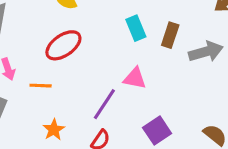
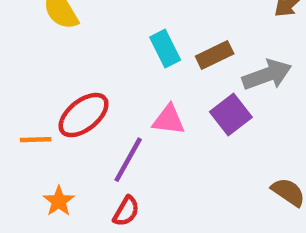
brown rectangle: (170, 35) -> (215, 55), turned 50
red ellipse: (63, 45) -> (84, 115), moved
purple square: (157, 130) -> (231, 115), moved

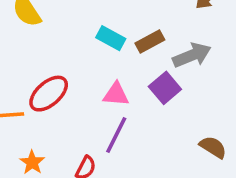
cyan rectangle: (165, 49) -> (111, 38), turned -32
purple line: (128, 160) -> (116, 135), moved

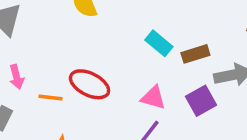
red ellipse: (49, 94) -> (90, 84), turned 57

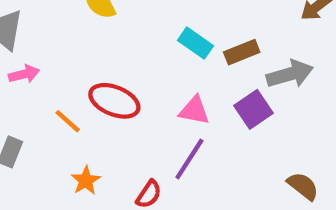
pink arrow: (17, 77) -> (24, 74), moved, turned -85
orange line: (50, 97) -> (68, 121), turned 40

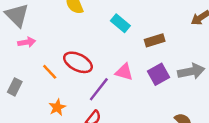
cyan rectangle: (195, 43) -> (120, 23), moved
gray arrow: (290, 74) -> (191, 71), moved
purple line: (189, 159) -> (99, 89), moved

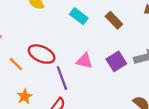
brown rectangle: (155, 40) -> (114, 20), moved, turned 66
purple line: (99, 89) -> (62, 78), turned -55

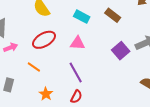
red ellipse: (42, 54) -> (44, 40), moved, turned -45
pink triangle: (84, 61) -> (78, 43), moved

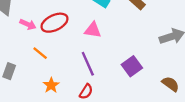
pink arrow: (11, 47) -> (28, 24), moved, turned 40
purple square: (121, 51) -> (132, 66), moved

